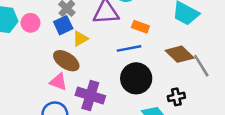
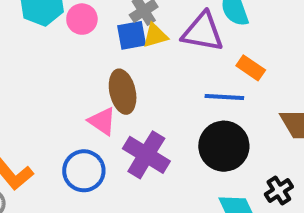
yellow triangle: (80, 39) -> (155, 36), moved
brown ellipse: (66, 61) -> (123, 92), turned 30
black cross: (176, 97) -> (279, 190), turned -35

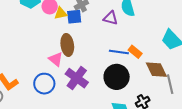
purple triangle: (203, 32) -> (111, 18), size x0.7
yellow triangle: (155, 36) -> (61, 13), moved
orange rectangle: (251, 68) -> (135, 52), moved

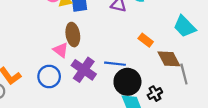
blue line: (119, 52) -> (115, 64), moved
black circle: (117, 77) -> (127, 82), moved

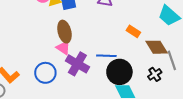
pink triangle: (61, 50) -> (63, 48), moved
black cross: (155, 94) -> (155, 74), moved

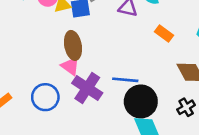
orange rectangle: (133, 31) -> (164, 33), moved

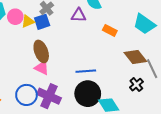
purple cross: (87, 88) -> (49, 96), moved
black circle: (141, 101) -> (88, 94), moved

